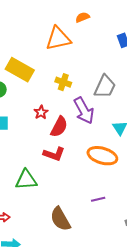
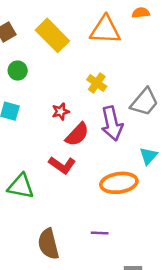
yellow rectangle: (20, 70) -> (52, 35), moved
orange ellipse: (102, 156) -> (119, 183), turned -40

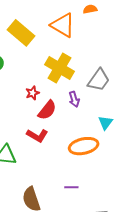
orange triangle: (105, 30) -> (63, 25), turned 32
yellow cross: (97, 83) -> (59, 68), size x1.8
purple arrow: (112, 123) -> (74, 99), size x0.6

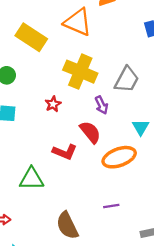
red semicircle: (47, 110) -> (90, 132), moved, turned -70

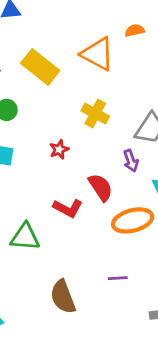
yellow cross: (80, 72) -> (95, 114), size x0.7
purple arrow: (102, 105) -> (131, 161), moved

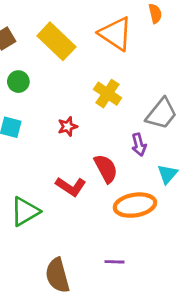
orange semicircle: (135, 30) -> (155, 14), turned 84
green triangle: (25, 237) -> (25, 211), turned -40

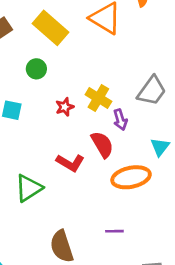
green circle: (18, 82) -> (36, 69), moved
yellow cross: (107, 94) -> (98, 98), moved
purple arrow: (139, 145) -> (120, 120), moved

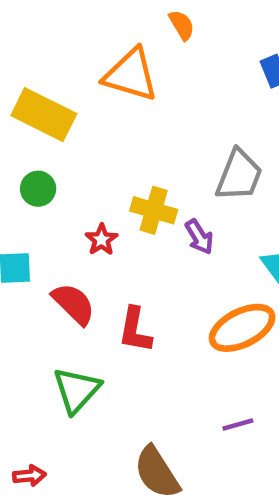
red semicircle: (102, 144) -> (74, 304), moved
red L-shape: (70, 163) -> (135, 330), turned 84

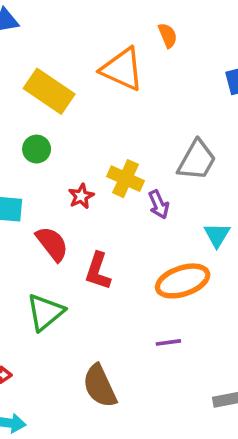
purple line: (238, 425) -> (168, 342), moved

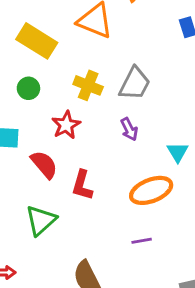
gray trapezoid: (197, 160) -> (135, 84), moved
yellow cross: (125, 179) -> (88, 85), moved
red star: (81, 196) -> (66, 125), size x1.4

